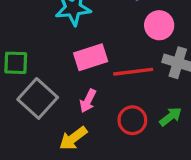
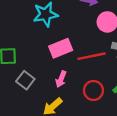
gray square: (38, 98) -> (25, 80), size x0.7

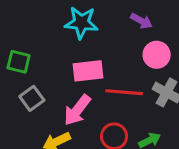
pink arrow: (61, 79) -> (77, 110), size x1.5

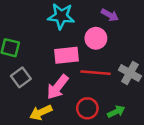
pink circle: (157, 55) -> (96, 38), moved

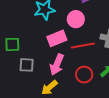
gray square: (21, 77) -> (27, 65), turned -35

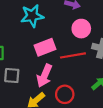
pink circle: (76, 19) -> (81, 29), moved
red circle: (84, 75) -> (65, 94), moved

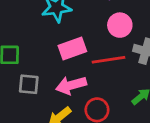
pink arrow: (44, 76) -> (71, 85), turned 50

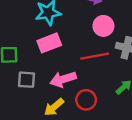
pink rectangle: (72, 48) -> (49, 43), moved

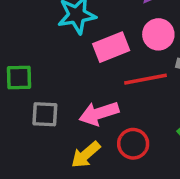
pink rectangle: (49, 43) -> (111, 47), moved

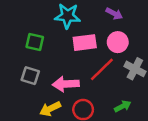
green square: (19, 78) -> (35, 42), moved
red line: (146, 79) -> (102, 69), turned -48

